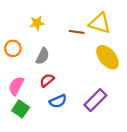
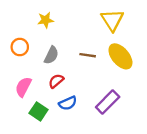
yellow triangle: (100, 23) -> (112, 20), turned 40
brown line: (77, 32) -> (88, 55), moved
green square: (21, 109) -> (39, 111), moved

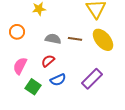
gray semicircle: (51, 55) -> (53, 39), moved, turned -105

